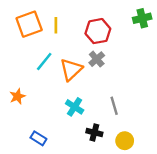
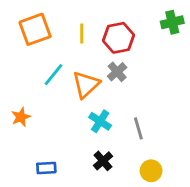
yellow line: (56, 25) -> (82, 34), moved
cyan cross: (75, 107) -> (100, 121), moved
black cross: (94, 133) -> (103, 161), moved, turned 35
blue rectangle: (38, 138) -> (46, 168), turned -35

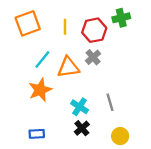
green cross: (172, 22) -> (121, 18), moved
orange triangle: (86, 85) -> (68, 67), turned 35
orange star: (21, 117) -> (40, 90), moved, size x1.5
cyan cross: (100, 121) -> (80, 107), moved

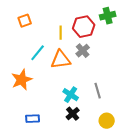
orange square: (28, 23) -> (25, 21), size x0.6
yellow line: (65, 27) -> (61, 33), moved
orange star: (40, 90) -> (22, 80), moved

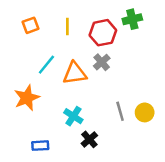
yellow line: (61, 33) -> (67, 27), moved
cyan cross: (71, 95) -> (73, 116), moved
yellow circle: (107, 121) -> (145, 112), moved

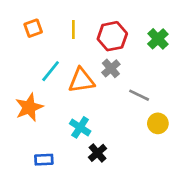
green cross: (132, 19) -> (158, 39), moved, turned -30
gray line: (120, 111) -> (139, 95), moved, turned -48

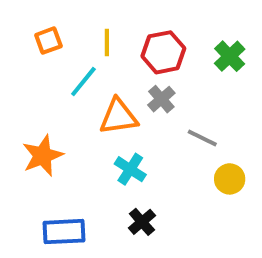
cyan line: (51, 71) -> (83, 82), moved
cyan cross: (80, 127) -> (130, 169), moved
blue rectangle: (44, 160) -> (64, 232), size x1.5

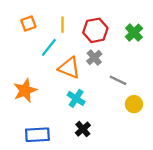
orange triangle: (119, 117) -> (69, 68), turned 30

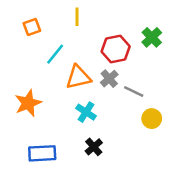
yellow line: (62, 25) -> (77, 17), moved
red hexagon: (95, 30) -> (116, 49), moved
gray cross: (94, 58) -> (109, 79), moved
orange triangle: (69, 68) -> (78, 77), turned -35

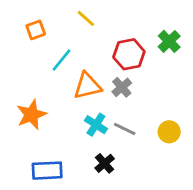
yellow line: (77, 17) -> (86, 18), turned -48
gray line: (134, 91) -> (125, 129), moved

